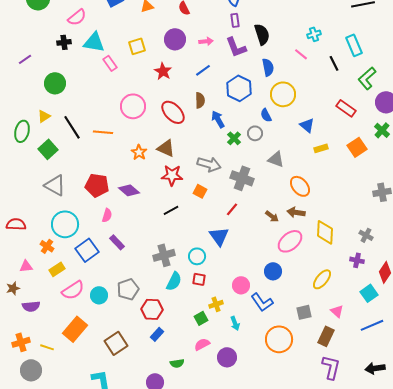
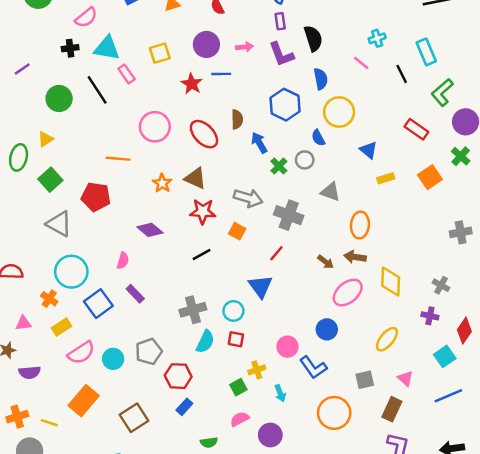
blue line: (203, 70) -> (221, 74), moved, turned 35
black line: (72, 127) -> (97, 90), moved
red pentagon: (97, 185) -> (96, 197), moved
orange ellipse: (300, 186) -> (360, 225), turned 45

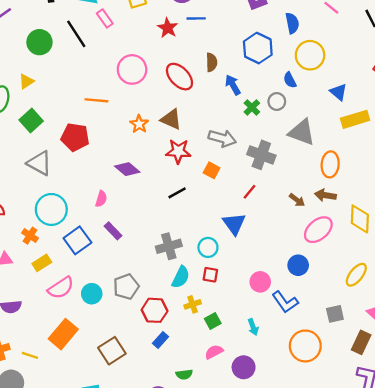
yellow rectangle: (386, 178) -> (355, 119), size x1.6
gray triangle: (330, 192) -> (302, 132), size x1.4
yellow cross: (257, 370) -> (193, 304), moved

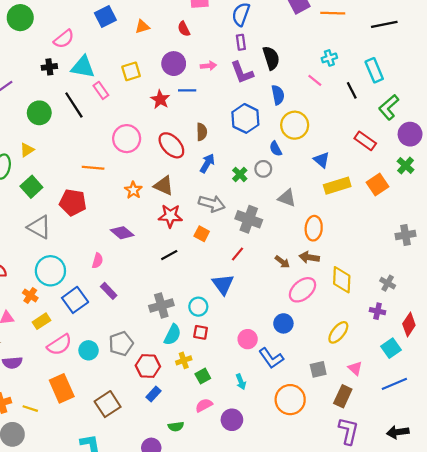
blue arrow: (233, 85) -> (207, 163), moved, turned 60
gray triangle: (302, 132) -> (287, 198), size x0.7
orange rectangle: (63, 334) -> (62, 388), turned -64

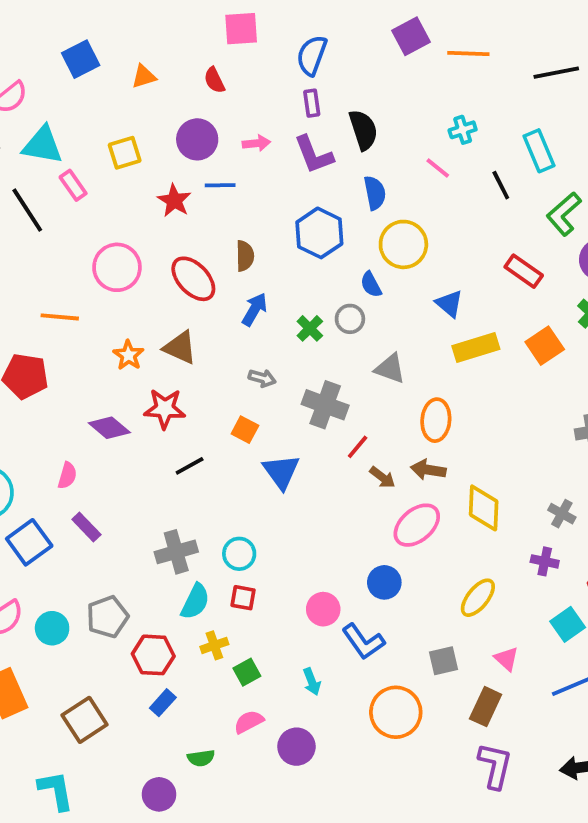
gray arrow: (212, 204) -> (262, 378), size x0.6
red star: (170, 216) -> (165, 409), moved
red line: (238, 254) -> (358, 447), moved
blue triangle: (223, 284) -> (281, 472), moved

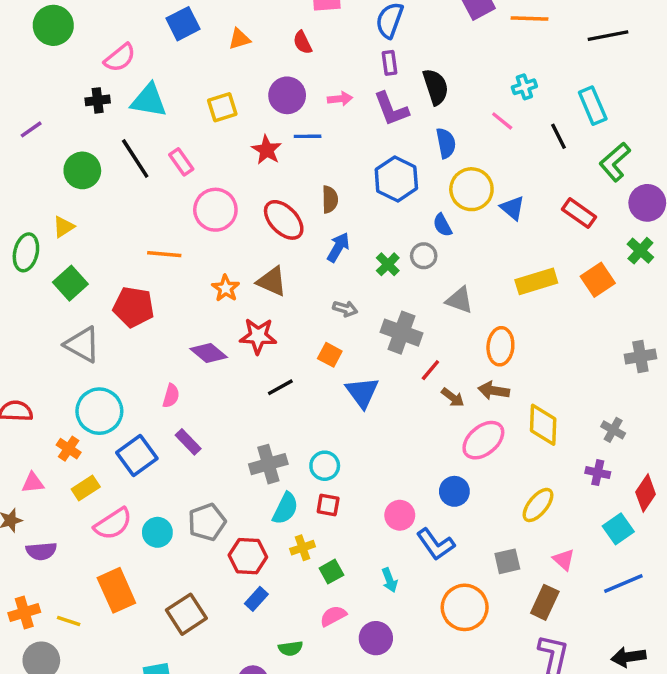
pink rectangle: (73, 185) -> (181, 162), moved
blue triangle: (449, 304) -> (512, 208), moved

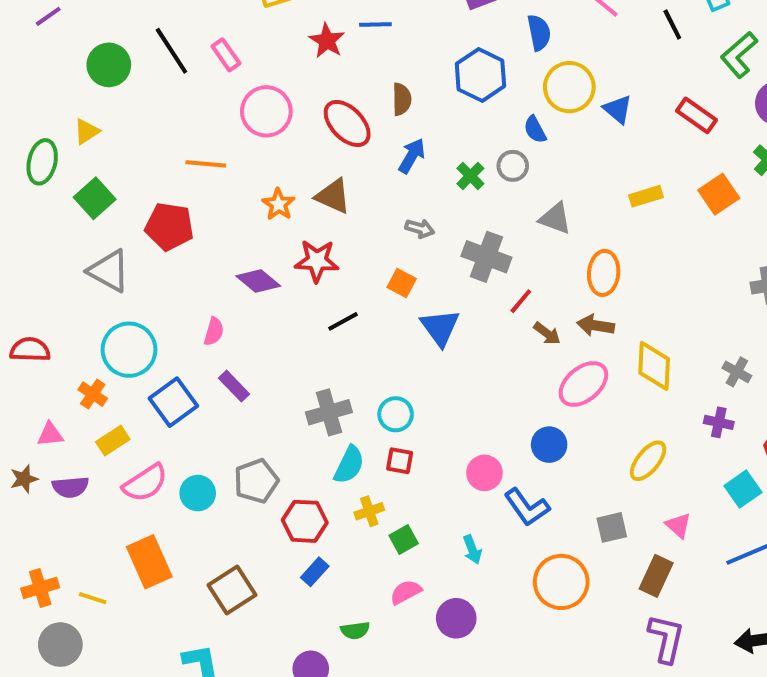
yellow rectangle: (536, 281) -> (646, 196), size x0.7
purple semicircle: (41, 551) -> (70, 487), moved

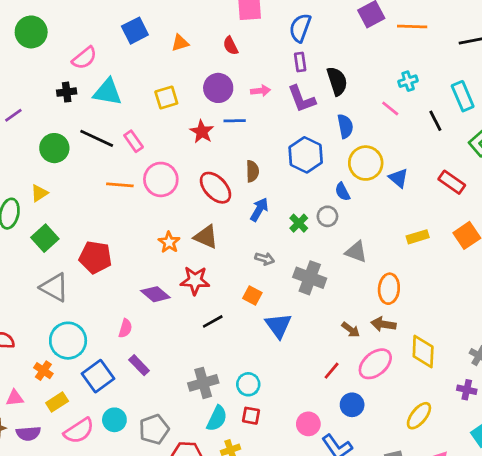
black line: (171, 51) -> (97, 138), turned -32
orange line: (206, 164) -> (120, 185), moved
red line: (521, 301) -> (332, 371), moved
cyan circle: (198, 493) -> (114, 420), moved

